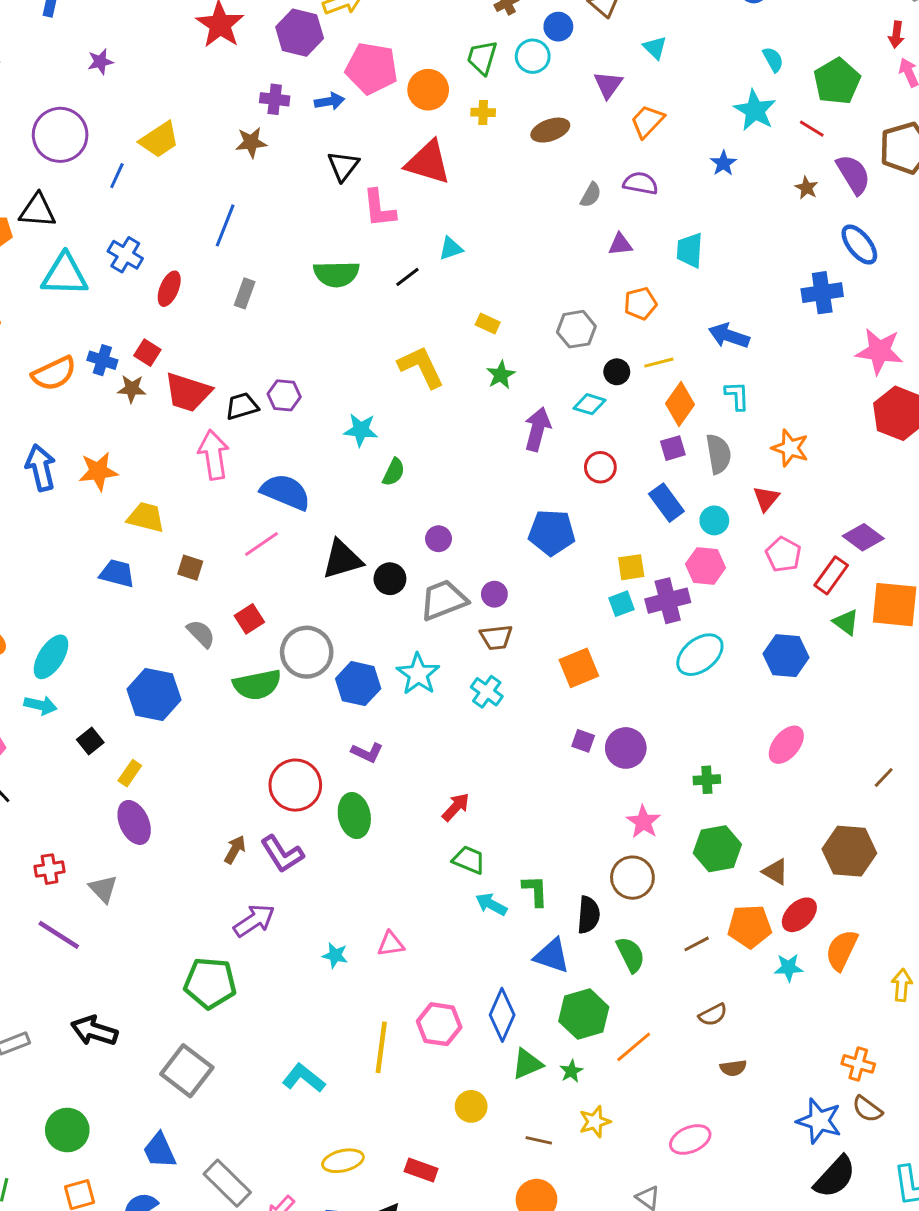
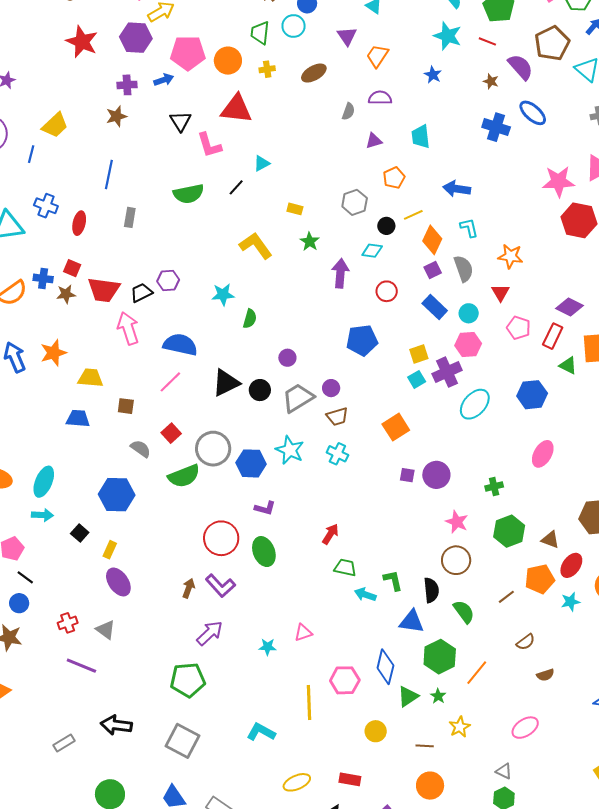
blue cross: (822, 293) -> (496, 127), moved, turned 36

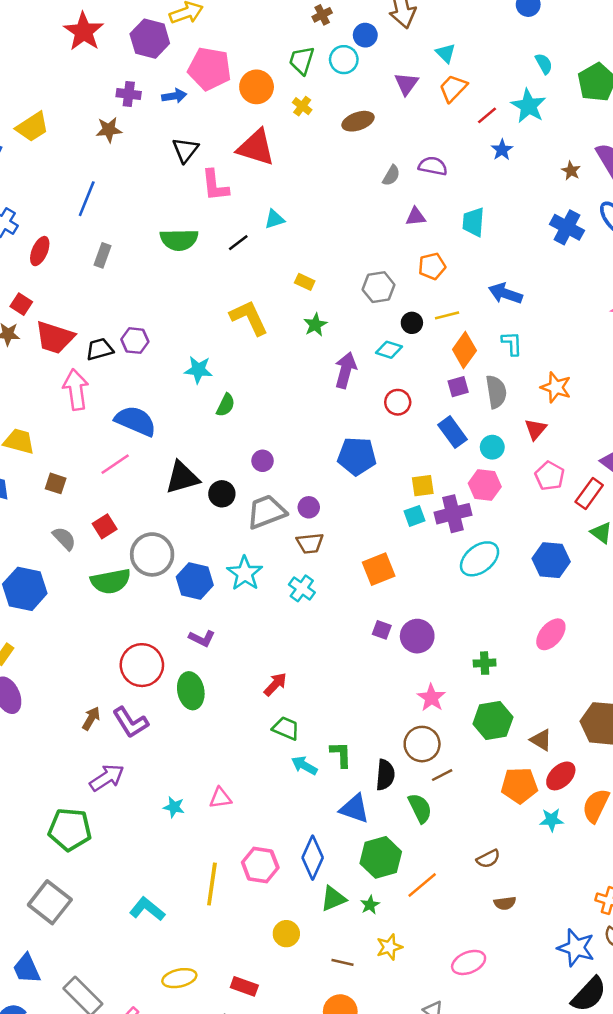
red line: (487, 41) -> (487, 115), moved, turned -72
orange trapezoid: (377, 56) -> (453, 88), moved
yellow cross: (267, 69) -> (302, 106), turned 35
brown line: (506, 597) -> (442, 775), moved

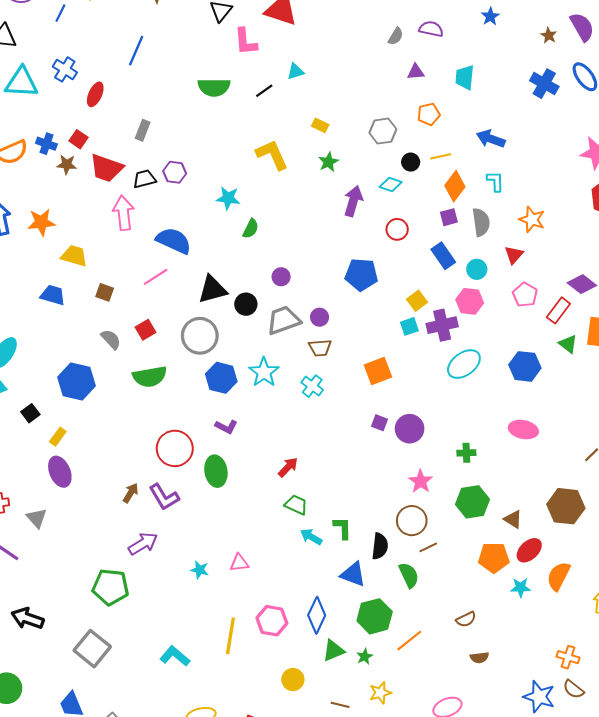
gray rectangle: (103, 255) -> (143, 130), moved
yellow square: (423, 486) -> (417, 301), turned -30
gray circle: (152, 554) -> (200, 336), moved
pink ellipse: (551, 634) -> (523, 430), turned 60

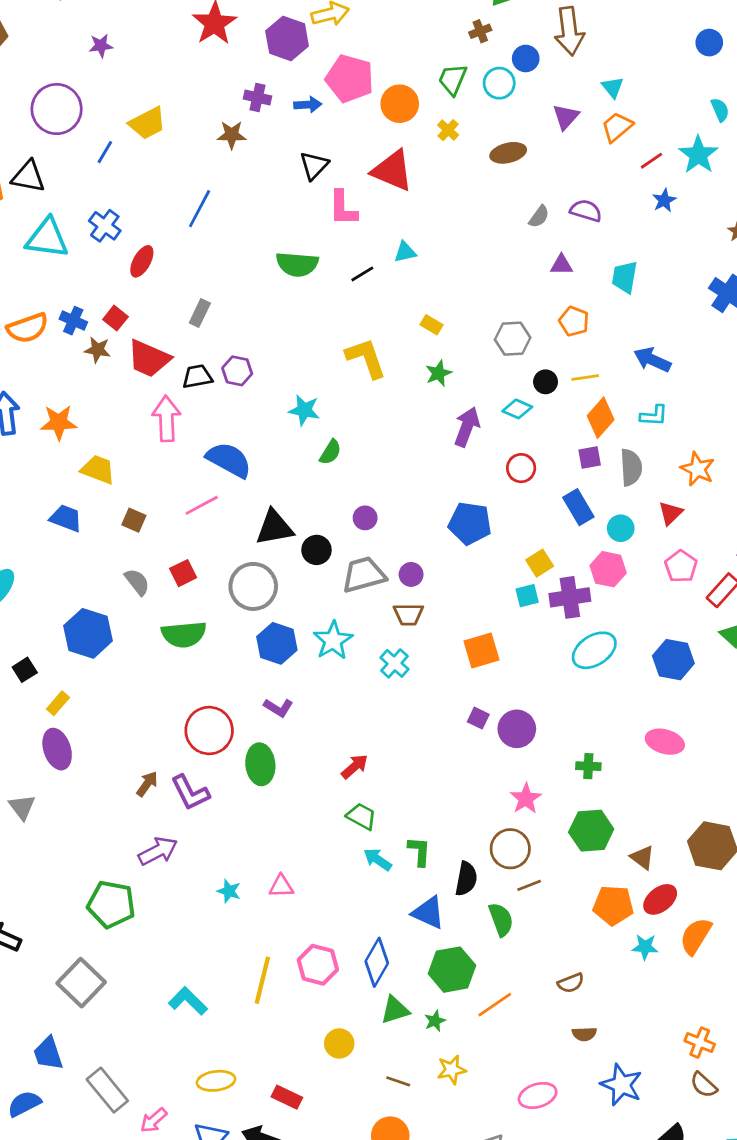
orange pentagon: (429, 114) -> (574, 321), turned 30
cyan L-shape: (495, 181) -> (654, 416), turned 90
blue star: (539, 697) -> (622, 1085), moved

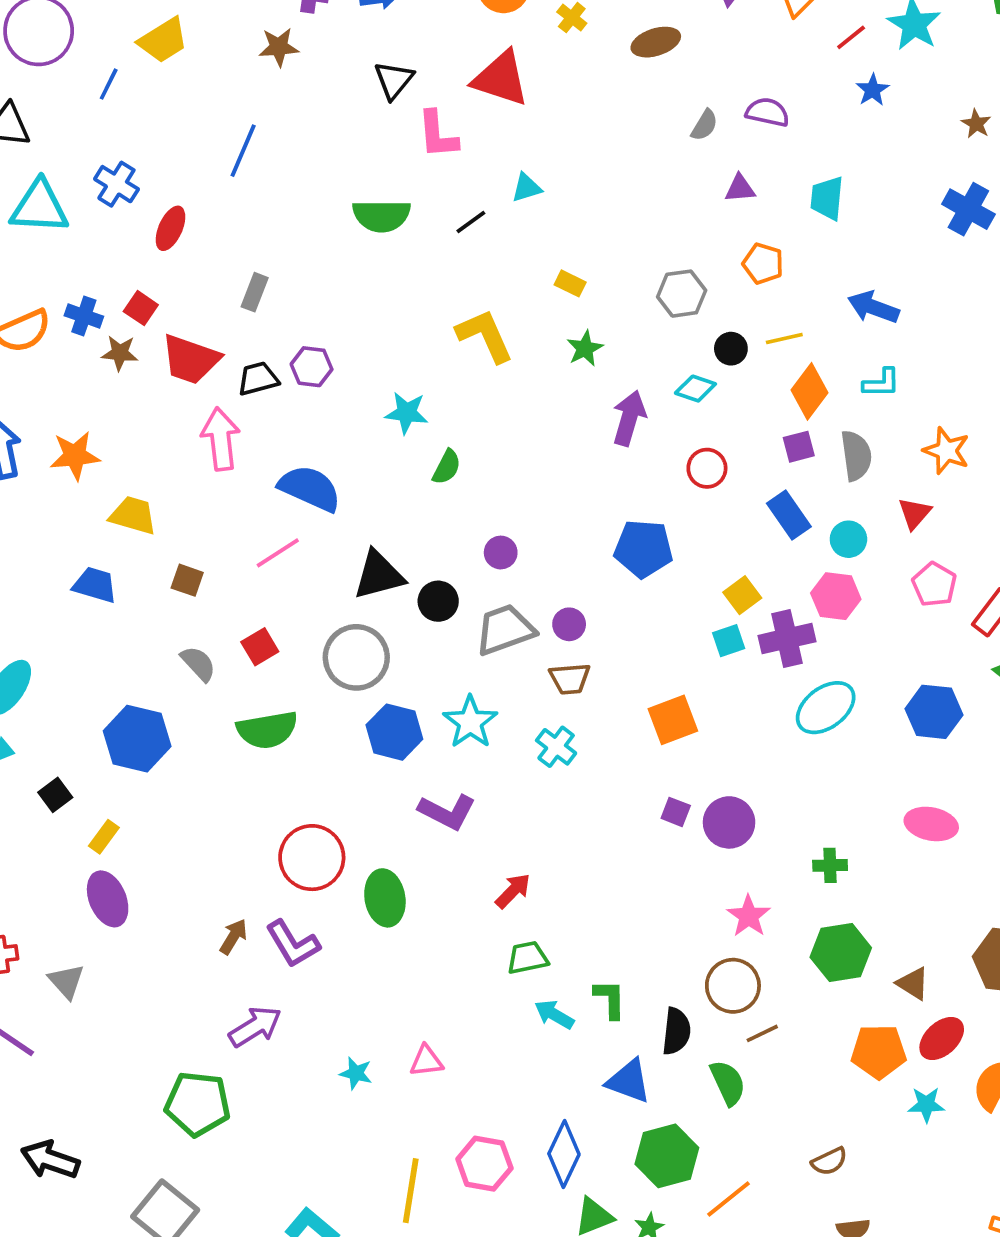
purple L-shape: (278, 708) -> (447, 812), moved, size x1.4
green trapezoid: (361, 816) -> (528, 958), turned -36

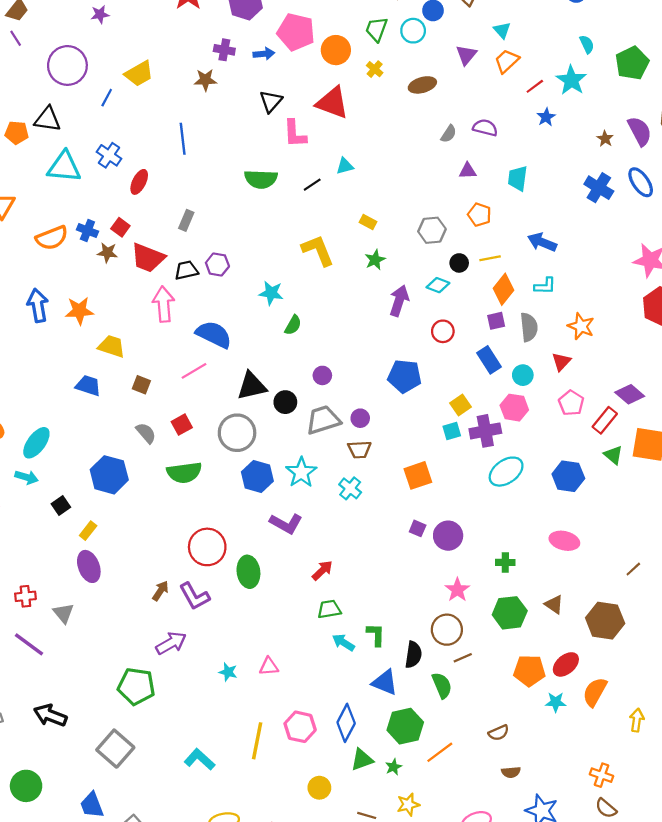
blue line: (243, 151) -> (183, 139), turned -32
brown triangle: (913, 983) -> (554, 604), moved

